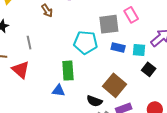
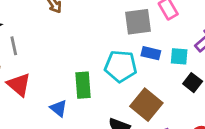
cyan pentagon: (85, 42) -> (121, 66), moved
gray line: (29, 43) -> (14, 46), moved
blue triangle: (58, 91) -> (59, 108), moved, turned 32

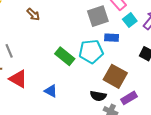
cyan square: (179, 56) -> (130, 20), moved, turned -32
green rectangle: (83, 85) -> (65, 56), moved, turned -36

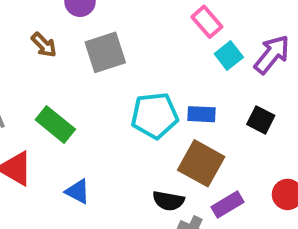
gray square: (98, 16) -> (105, 52), moved
blue rectangle: (112, 38) -> (202, 114), moved
green rectangle: (65, 56) -> (55, 124), moved

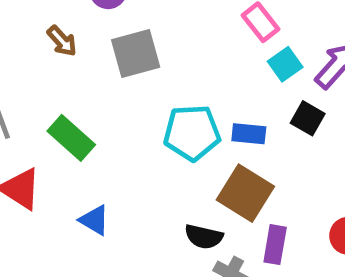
black square: (261, 120) -> (308, 118), moved
purple rectangle: (227, 205) -> (275, 245), turned -52

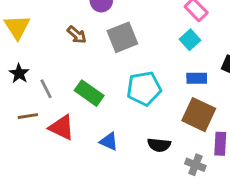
cyan square: (285, 64) -> (190, 40), moved
cyan pentagon: (192, 133) -> (144, 88), moved
black semicircle: (204, 237) -> (159, 145), moved

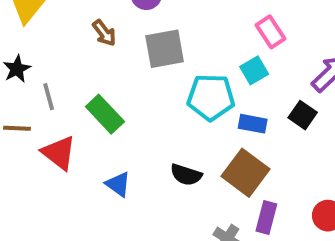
cyan pentagon: (144, 88) -> (211, 97), moved
black semicircle: (159, 145) -> (186, 175), moved

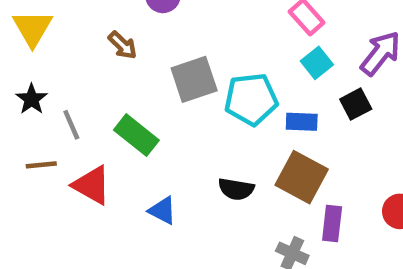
gray square: (165, 49) -> (194, 79), moved
cyan square: (254, 70) -> (317, 63), moved
black square: (303, 115) -> (356, 104), turned 36

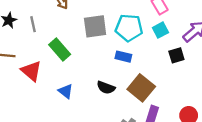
cyan pentagon: (251, 99) -> (129, 28), moved
blue rectangle: (302, 122) -> (123, 57), moved
gray line: (71, 125) -> (33, 24), moved

